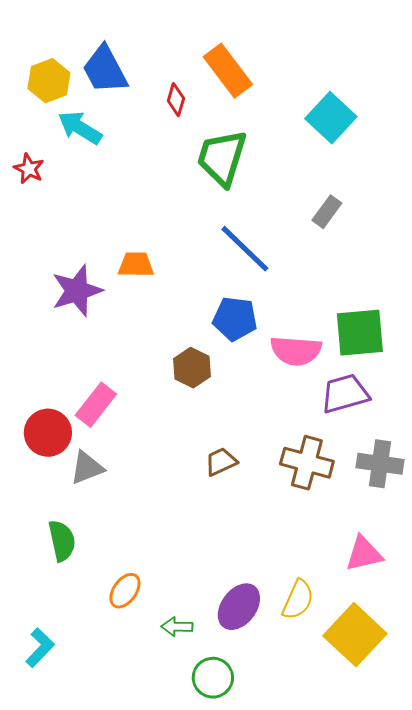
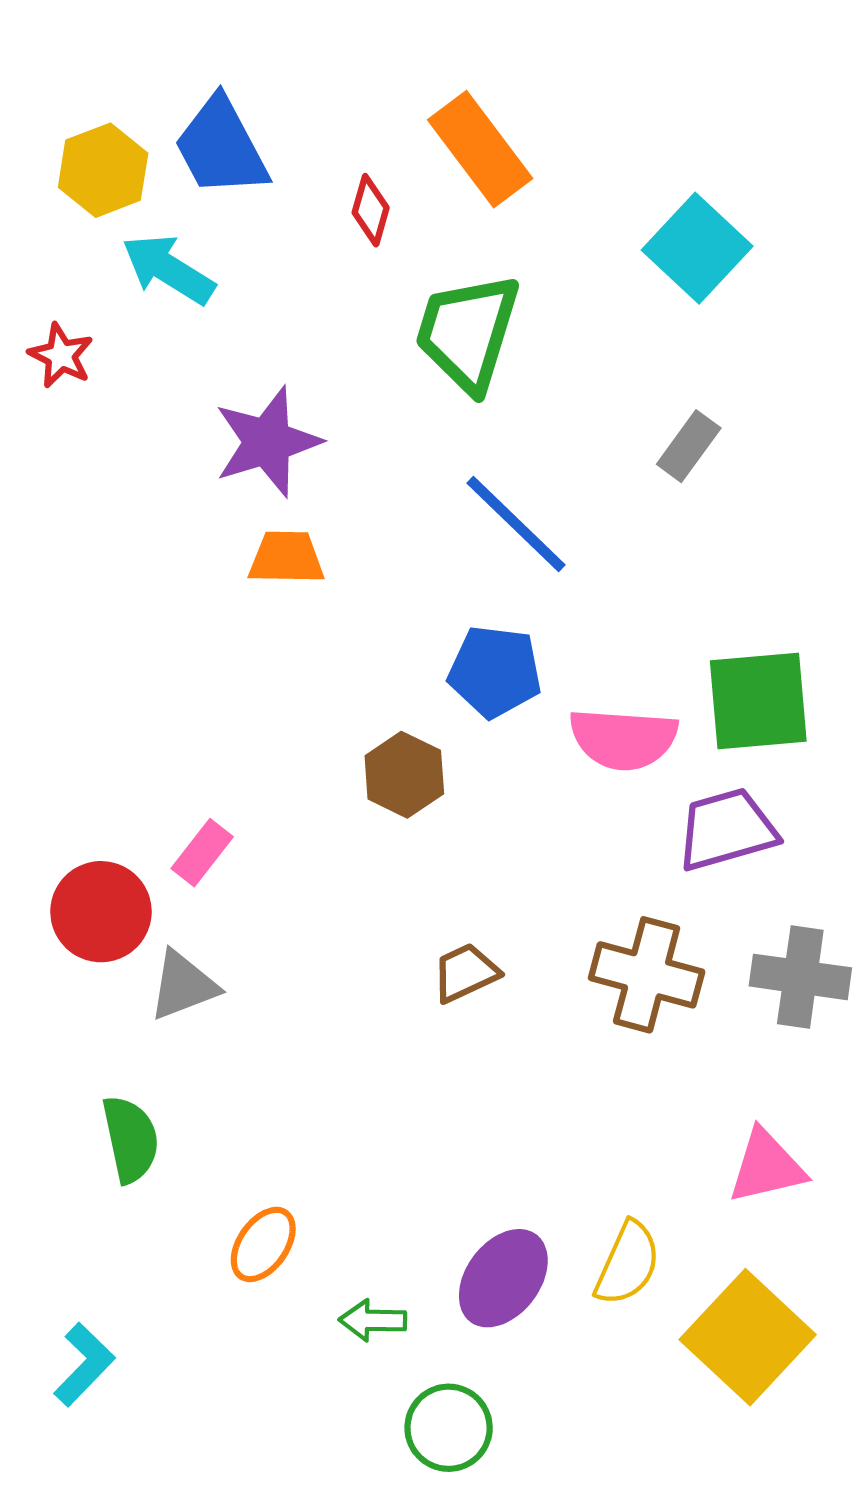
purple star: (77, 291) -> (267, 442), moved
pink rectangle: (96, 405) -> (202, 853), size x0.7

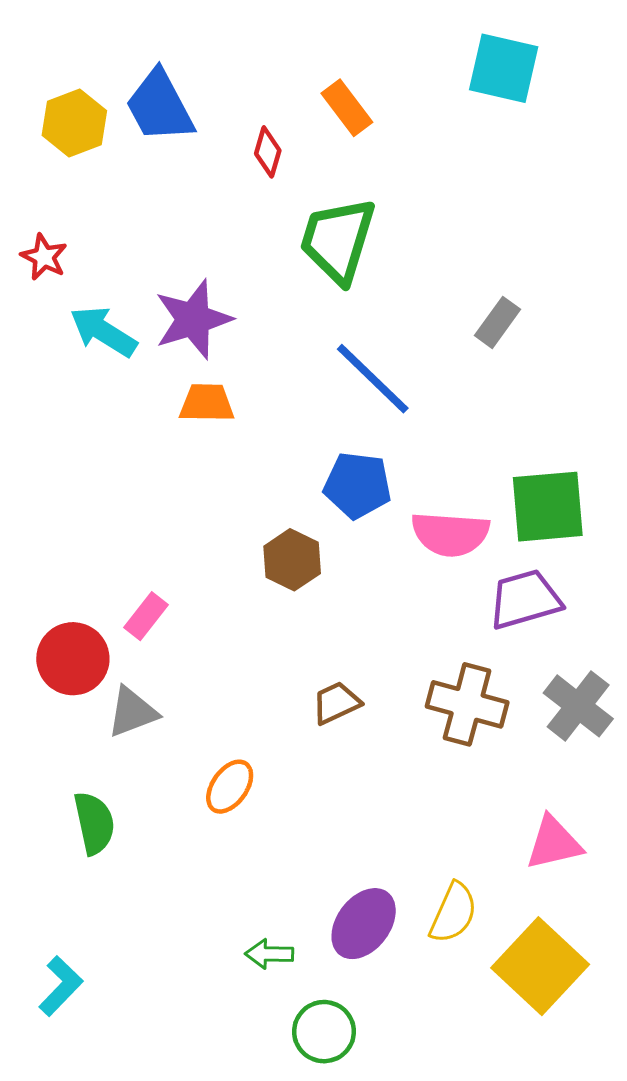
orange rectangle: (480, 149) -> (347, 108), size x0.7
cyan square: (697, 248) -> (504, 68), moved, turned -30
cyan arrow: (168, 269) -> (103, 332), moved
gray cross: (800, 977) -> (578, 706), turned 30
orange ellipse: (263, 1244) -> (230, 787), moved

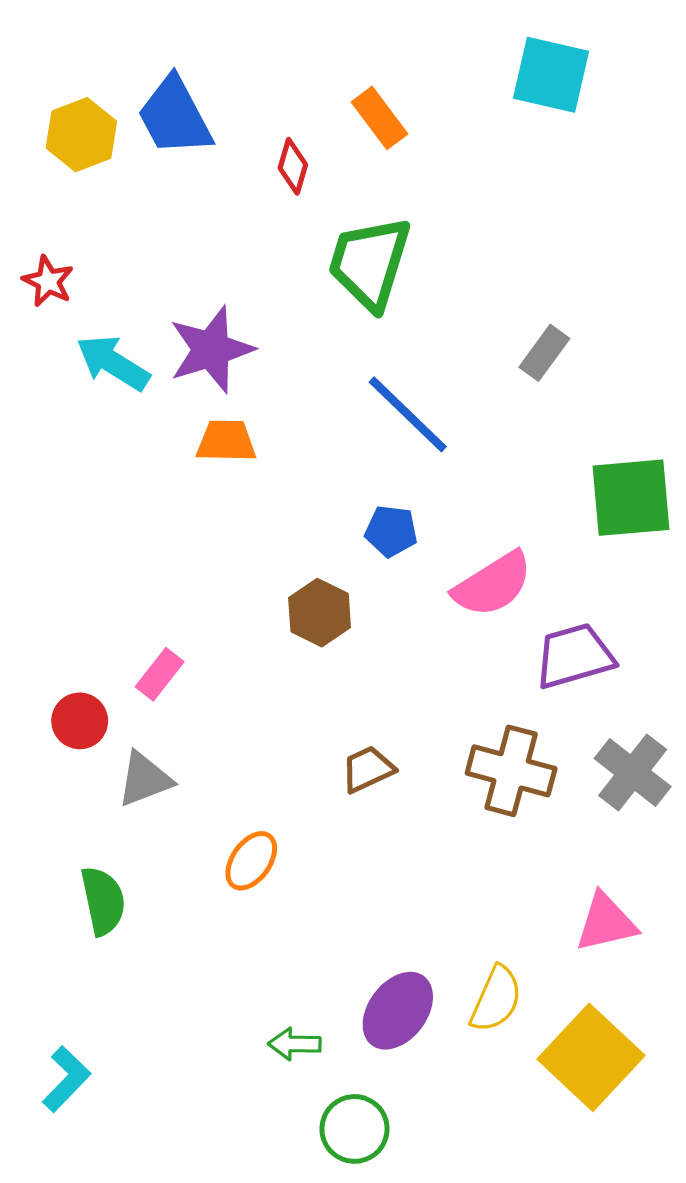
blue pentagon: (357, 485) -> (391, 531), size x0.7
green square: (548, 507) -> (631, 498), moved
pink semicircle: (450, 534) -> (493, 584), turned -36
red circle: (73, 659) -> (80, 721), size x0.7

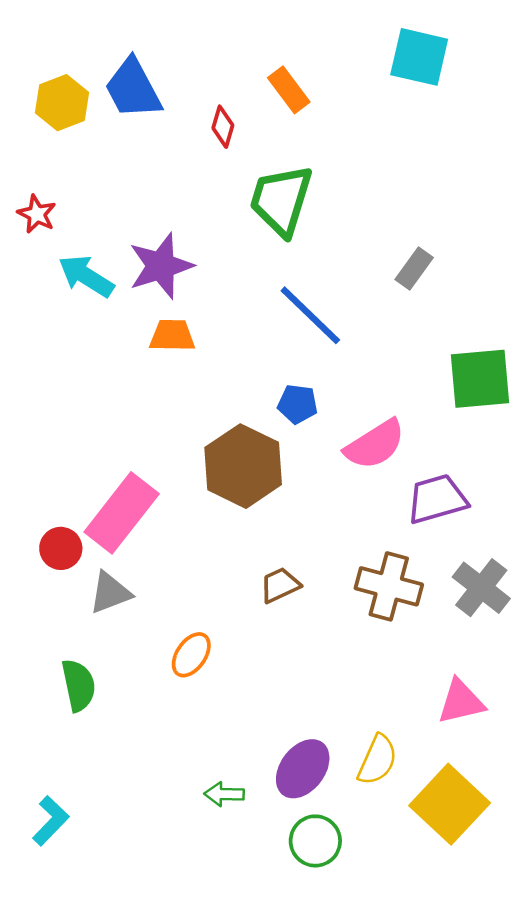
brown hexagon: (320, 613) -> (243, 466), size x1.6
pink rectangle: (160, 674) -> (122, 513), size x2.0
green circle: (355, 1129) -> (315, 841), moved

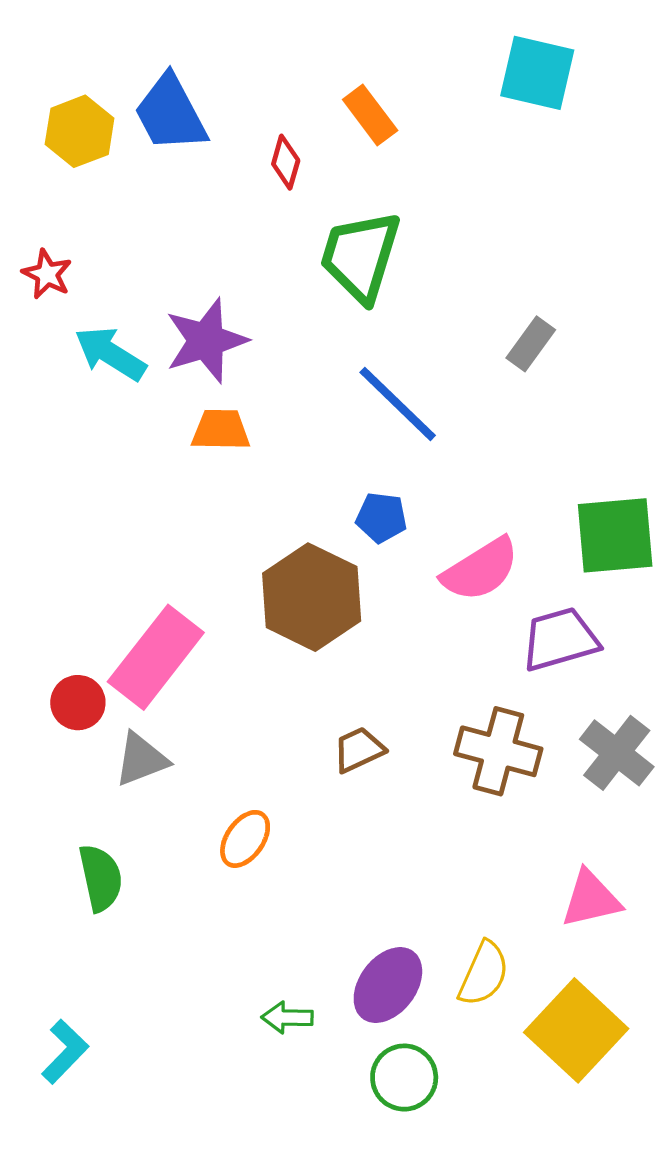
green square: (480, 379) -> (615, 535), moved

